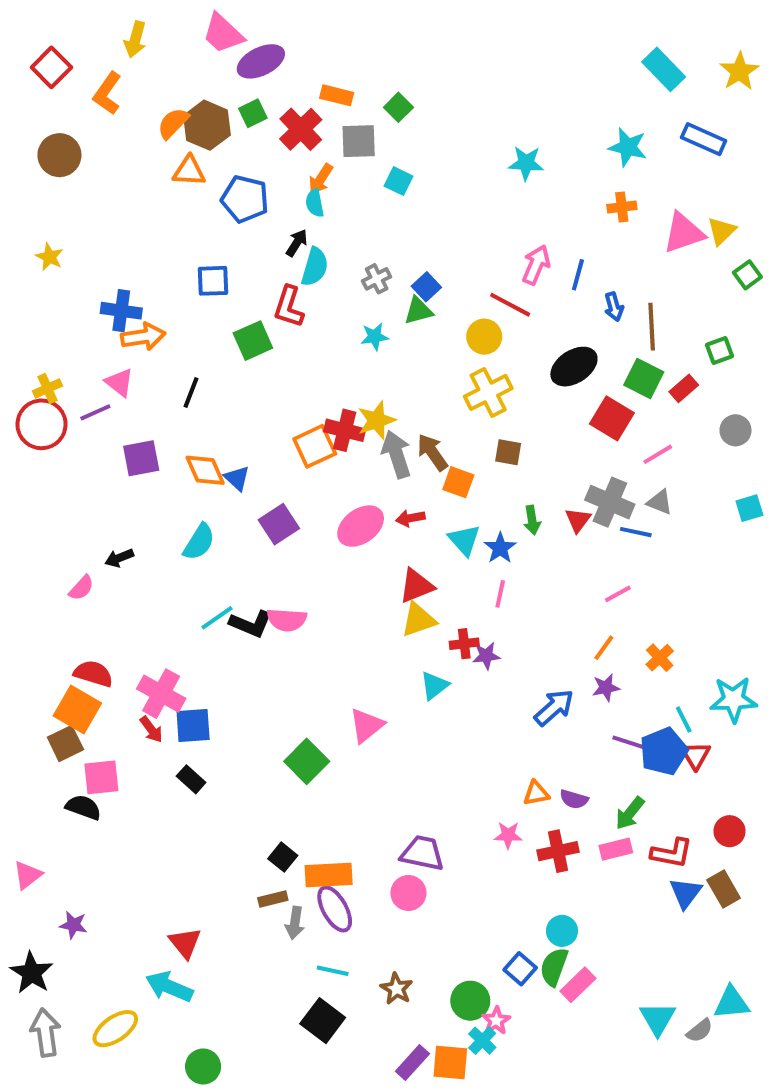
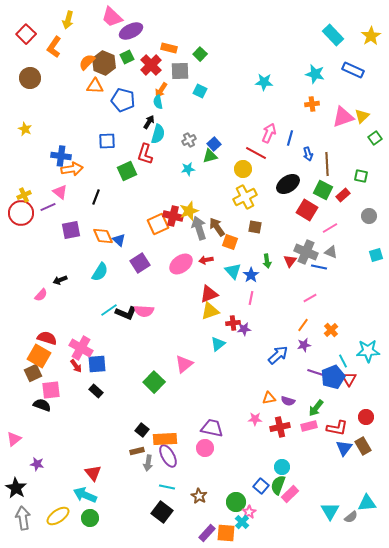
green square: (720, 351) -> (361, 176), turned 32
green circle: (203, 1066) -> (90, 518), moved

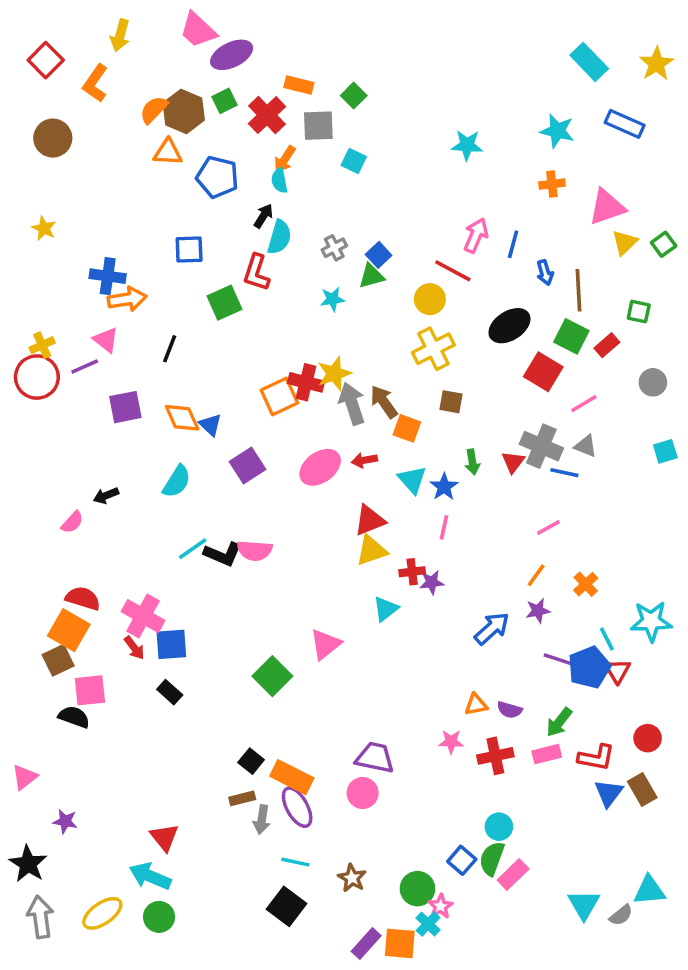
yellow triangle: (362, 116) -> (625, 242), moved
orange rectangle: (165, 439) -> (292, 777), turned 30

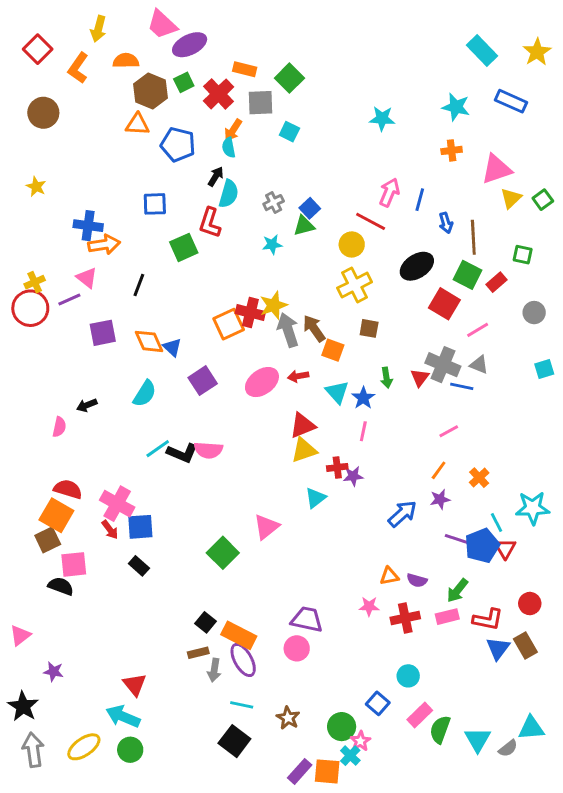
green square: (354, 96) -> (289, 78), size x1.4
orange semicircle: (154, 110) -> (126, 61), moved, turned 45
pink semicircle: (72, 522) -> (59, 427), turned -30
green semicircle: (492, 859) -> (440, 729), moved

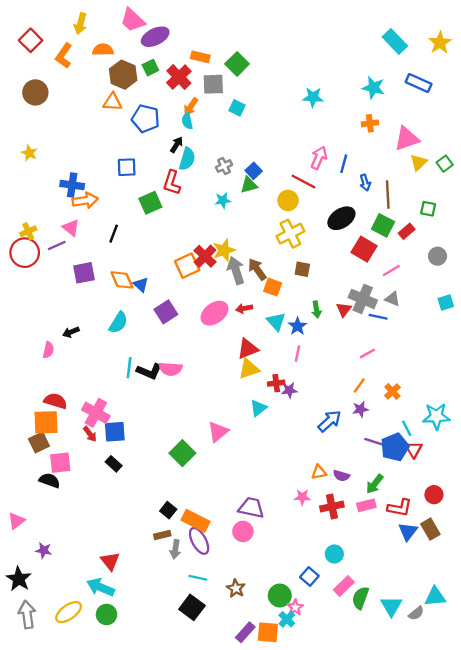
red cross: (250, 313) -> (205, 256), turned 30
cyan line: (158, 449) -> (129, 368), turned -48
orange square: (56, 515) -> (46, 422), turned -32

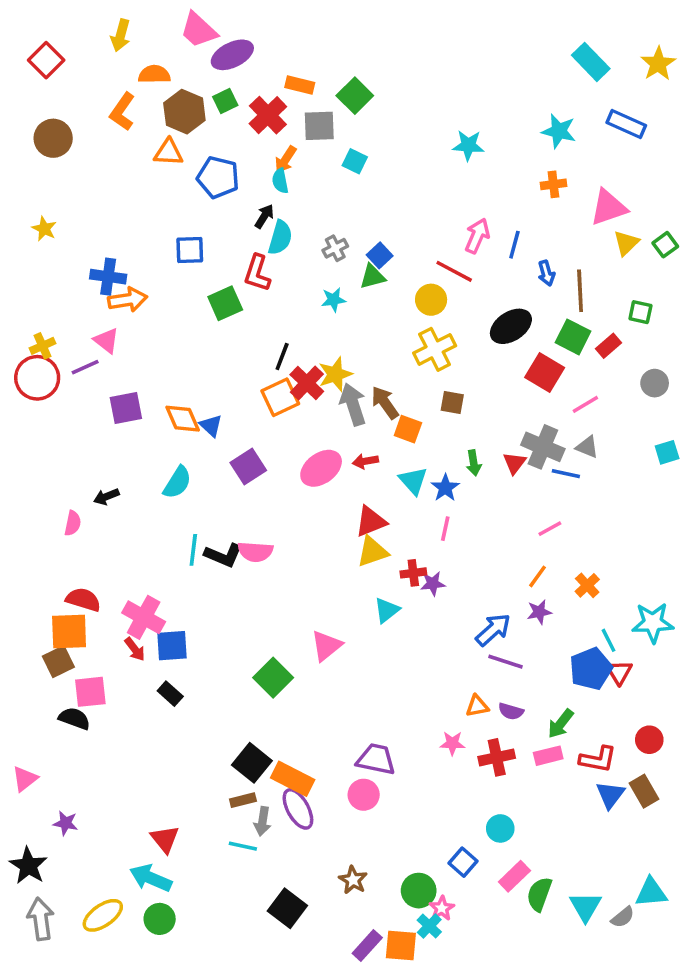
orange L-shape: (64, 56) -> (122, 112), moved
black line: (114, 234) -> (282, 356), moved
purple line: (376, 442) -> (506, 662), moved
black square: (168, 510) -> (252, 763), size x1.5
cyan line: (198, 578) -> (243, 846), moved

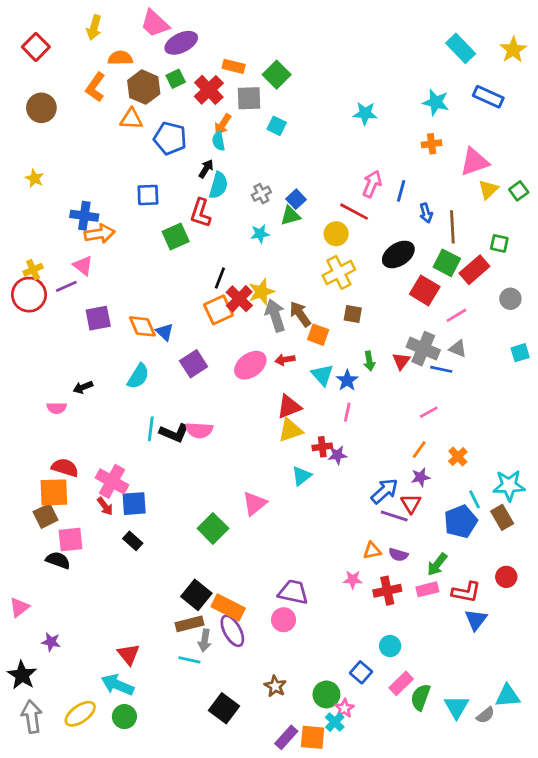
red rectangle: (608, 346) -> (474, 270), size x1.5
pink semicircle: (73, 523) -> (57, 408), turned 78
red triangle: (619, 672) -> (411, 504), moved
brown rectangle: (644, 791) -> (502, 517), moved
brown rectangle: (243, 800) -> (189, 624), size x1.4

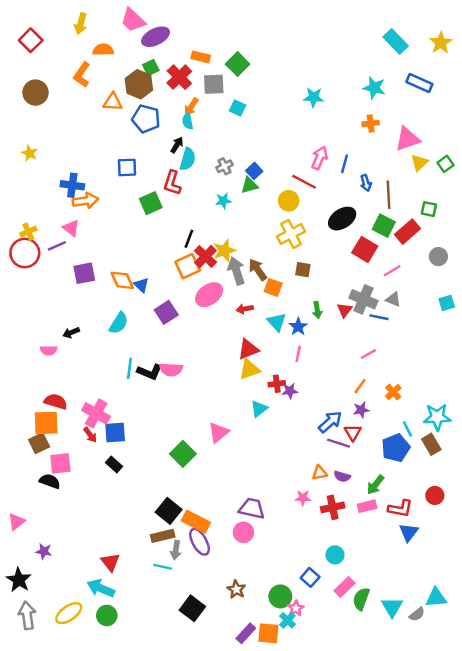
brown hexagon: (144, 87) -> (139, 84), moved
pink ellipse: (250, 365) -> (209, 295), moved

